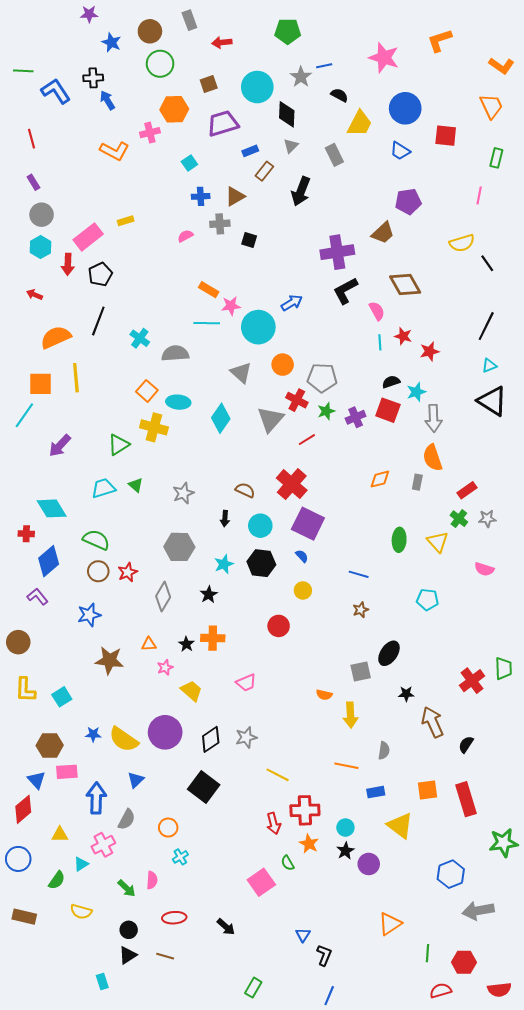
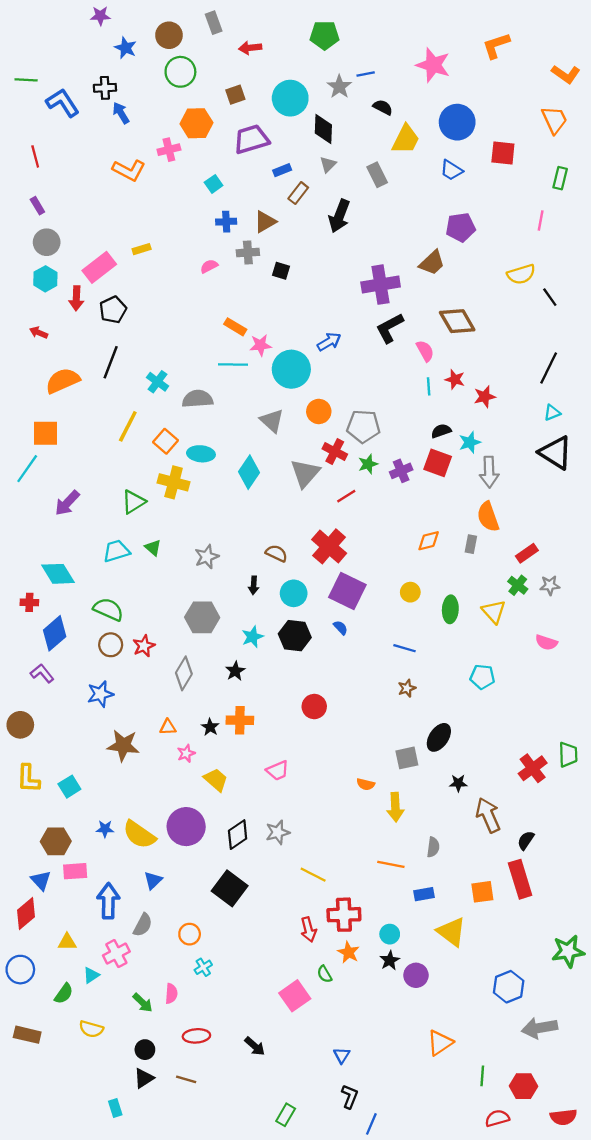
yellow line: (76, 378) -> (128, 426), moved, turned 32
yellow circle: (303, 590) -> (410, 592), moved
red rectangle: (466, 799) -> (520, 879), moved
black L-shape: (324, 955) -> (350, 1096), moved

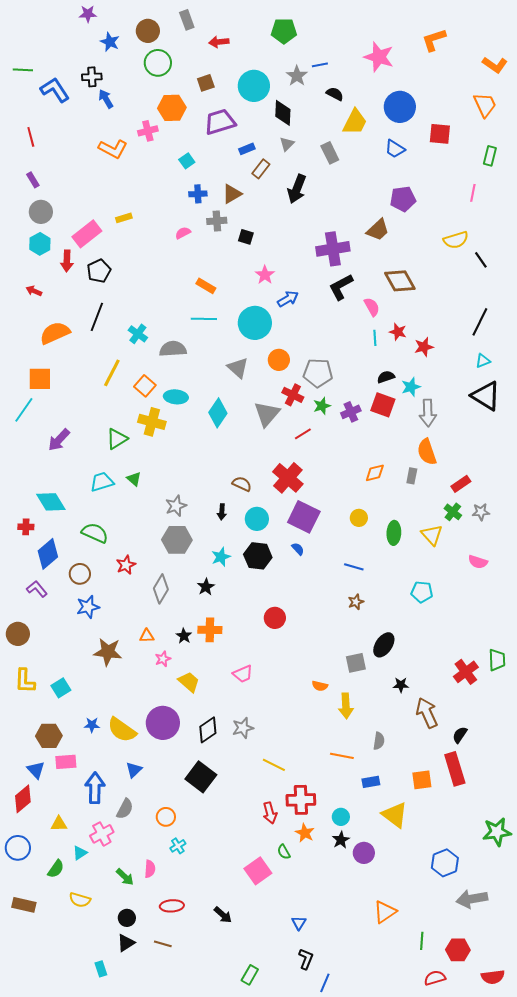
pink star: (260, 345) -> (265, 275), moved, turned -30
gray star: (207, 557) -> (176, 506), moved
brown circle: (111, 645) -> (80, 574), moved

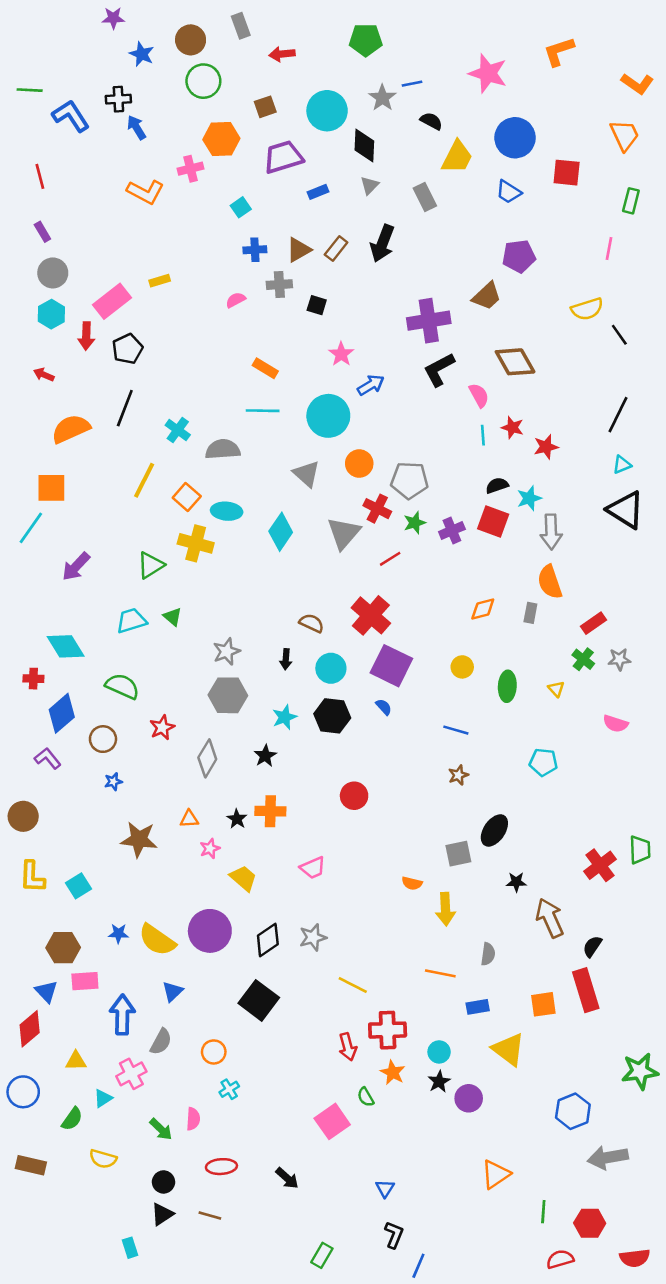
brown rectangle: (261, 169) -> (336, 248), moved
yellow triangle: (432, 535) -> (556, 689), size x0.6
blue star: (88, 607) -> (113, 782), size x0.6

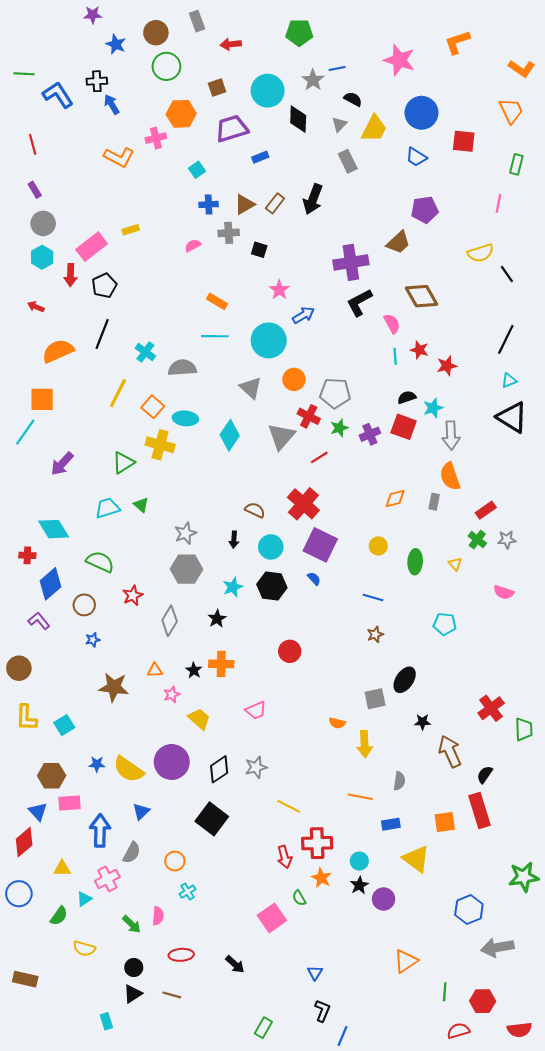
gray triangle: (370, 185) -> (339, 124), moved
green trapezoid: (640, 850) -> (524, 729), moved
brown rectangle: (31, 1165) -> (25, 979), moved

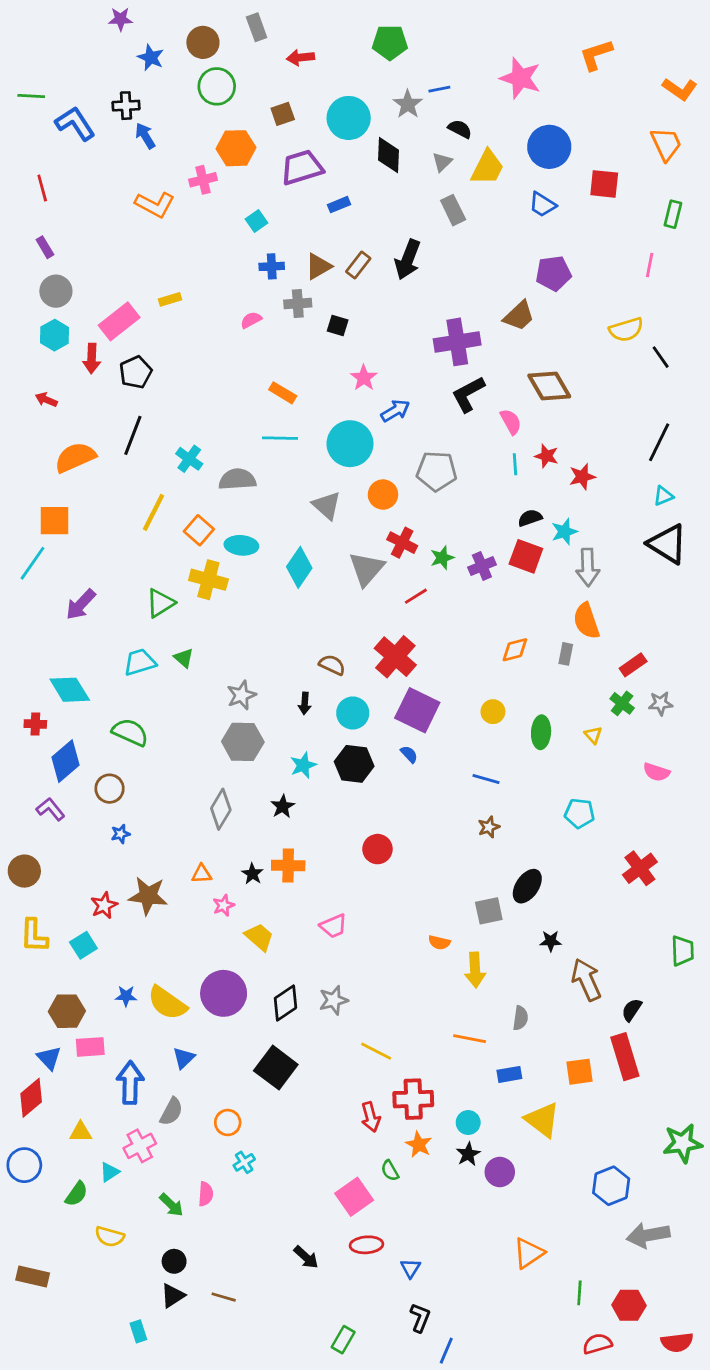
gray pentagon: (335, 393) -> (437, 471), moved
red star: (133, 595) -> (104, 905), moved
red cross: (491, 708) -> (640, 868), moved
red ellipse: (181, 955) -> (366, 1245), moved

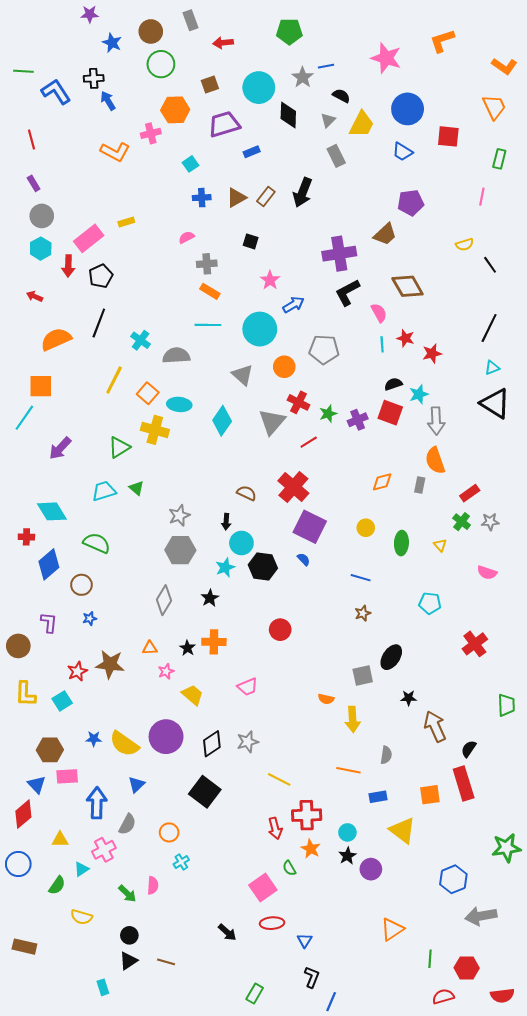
gray cross: (298, 303) -> (207, 264), moved
yellow semicircle: (626, 330) -> (465, 244), size x0.7
cyan circle: (353, 713) -> (241, 543), moved
purple L-shape: (50, 809) -> (49, 623), moved, turned 45

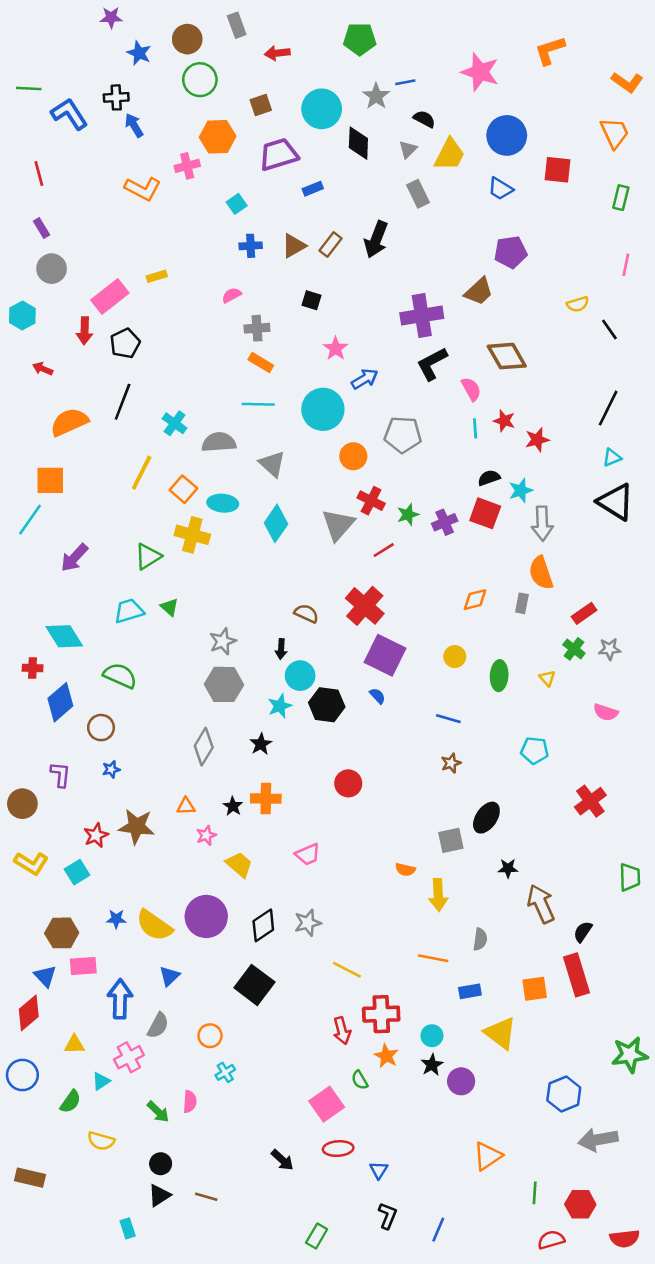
pink line: (482, 197) -> (626, 265), moved
cyan hexagon: (41, 249) -> (22, 316), moved
gray triangle: (242, 375) -> (272, 464), moved
yellow L-shape: (25, 694) -> (31, 863), turned -60
blue line: (331, 1002) -> (438, 1230), moved

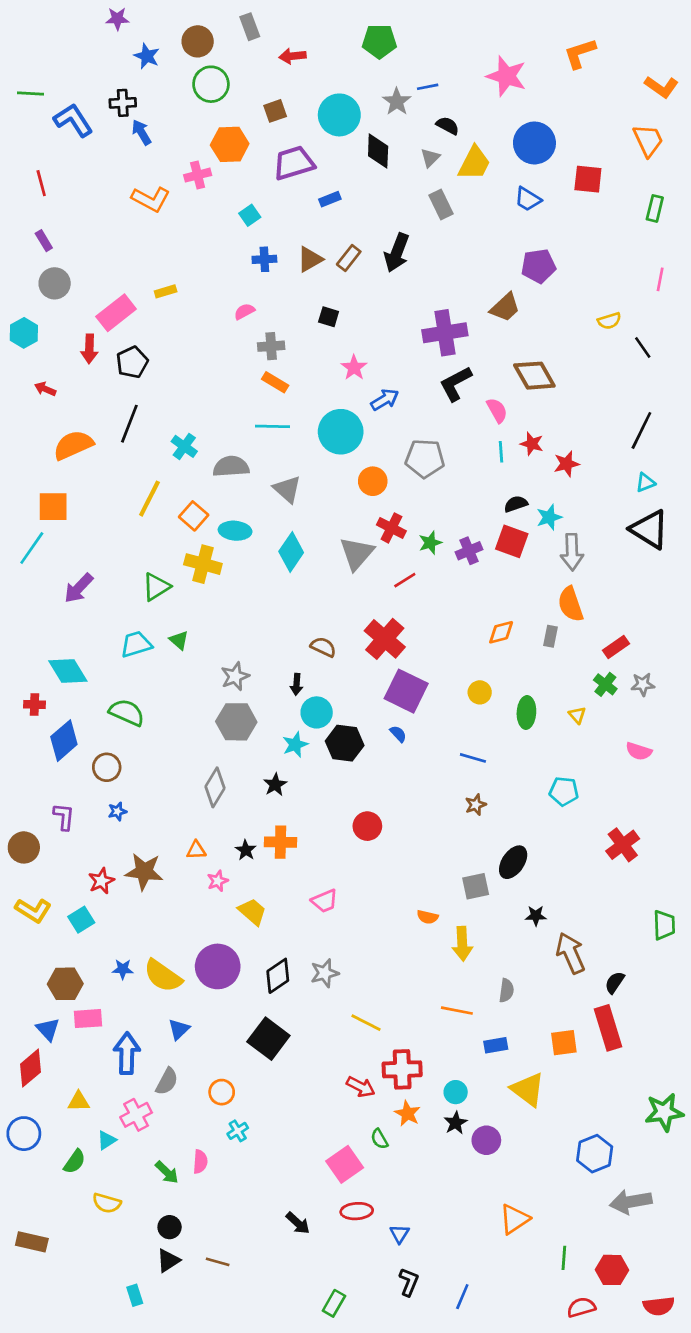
red arrow: (342, 1031) -> (361, 1087), turned -48

